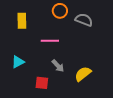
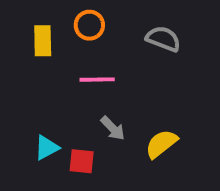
orange circle: (60, 11) -> (89, 25), moved
cyan triangle: (18, 62) -> (47, 148), moved

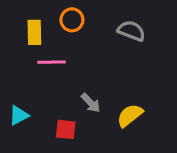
pink line: (97, 80) -> (52, 62), moved
cyan triangle: (47, 148) -> (19, 115), moved

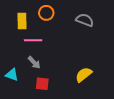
gray arrow: (91, 103) -> (34, 62), moved
cyan triangle: (19, 115) -> (12, 75), turned 48

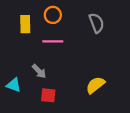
gray semicircle: (85, 20) -> (96, 23), turned 48
pink line: (33, 40) -> (53, 41), moved

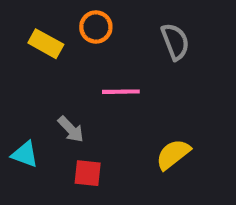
yellow rectangle: (25, 24) -> (46, 44), turned -60
pink line: (53, 41) -> (121, 92), moved

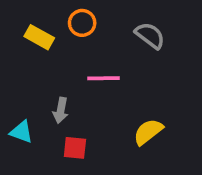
gray semicircle: (175, 42) -> (150, 35), turned -32
gray arrow: (71, 129) -> (61, 110), turned 55

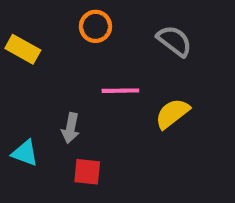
yellow rectangle: (39, 37) -> (23, 49), moved
yellow semicircle: (148, 132) -> (172, 114), moved

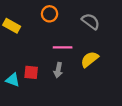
gray arrow: (71, 128) -> (58, 70), moved
red square: (87, 172) -> (31, 72), moved

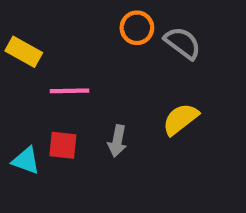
orange circle: (50, 14) -> (137, 28), moved
pink line: (63, 47) -> (69, 91), moved

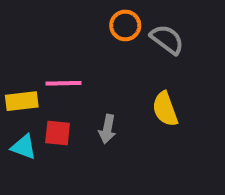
yellow rectangle: (24, 52) -> (22, 101), moved, turned -36
yellow semicircle: (180, 119) -> (165, 109), turned -72

